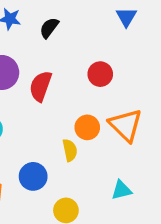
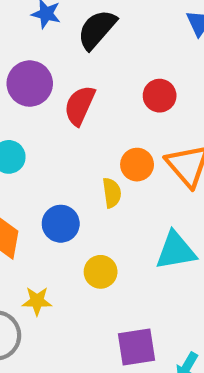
black semicircle: (49, 28) -> (97, 29), size x1.5
cyan triangle: (121, 190) -> (176, 251), size x1.5

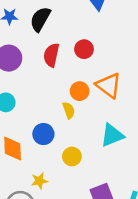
red semicircle: (80, 105) -> (51, 55), moved

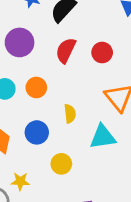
orange circle: (80, 91) -> (36, 87), moved
cyan triangle: (112, 135) -> (103, 137), moved

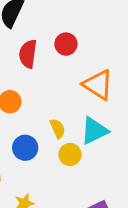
yellow semicircle: (70, 114) -> (58, 129), moved
yellow circle: (61, 164) -> (70, 155), moved

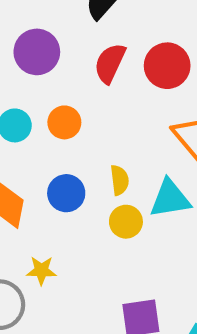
red circle: (66, 44) -> (167, 66), size x1.4

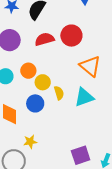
red semicircle: (110, 63) -> (45, 39), turned 60
yellow circle: (126, 222) -> (43, 82), moved

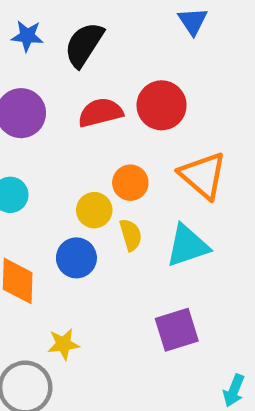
orange circle: (28, 71) -> (130, 183), moved
purple square: (81, 155) -> (177, 330), moved

